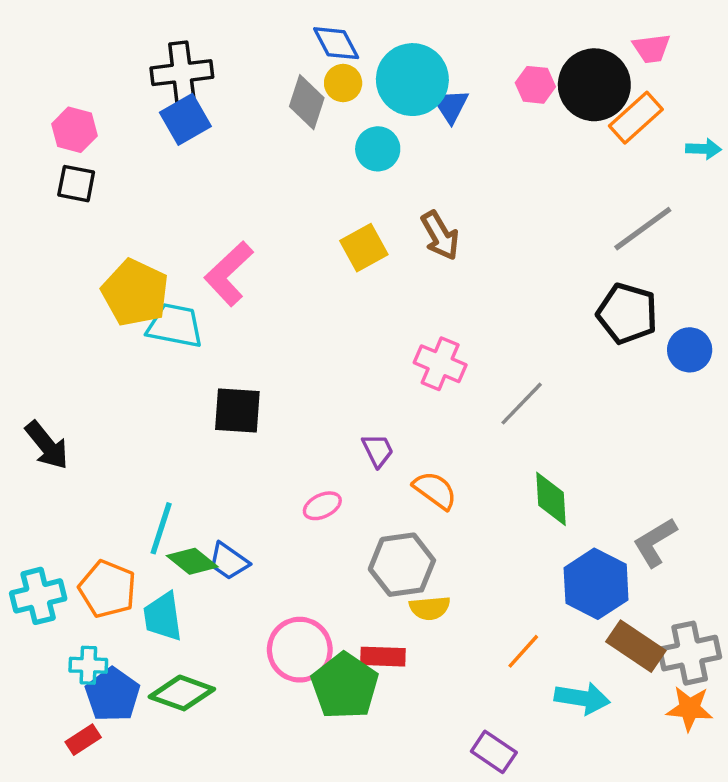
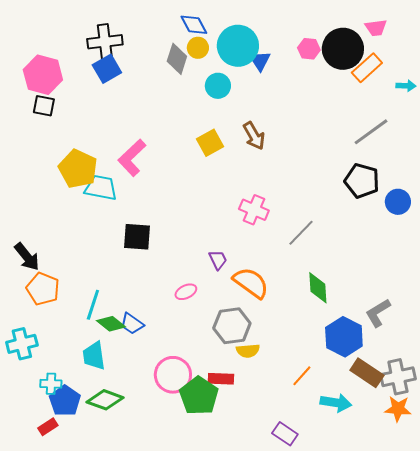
pink hexagon: (75, 130) -> (43, 75), size x1.5
orange semicircle: (435, 490) -> (251, 283), size x1.4
orange pentagon: (107, 589) -> (43, 289), moved

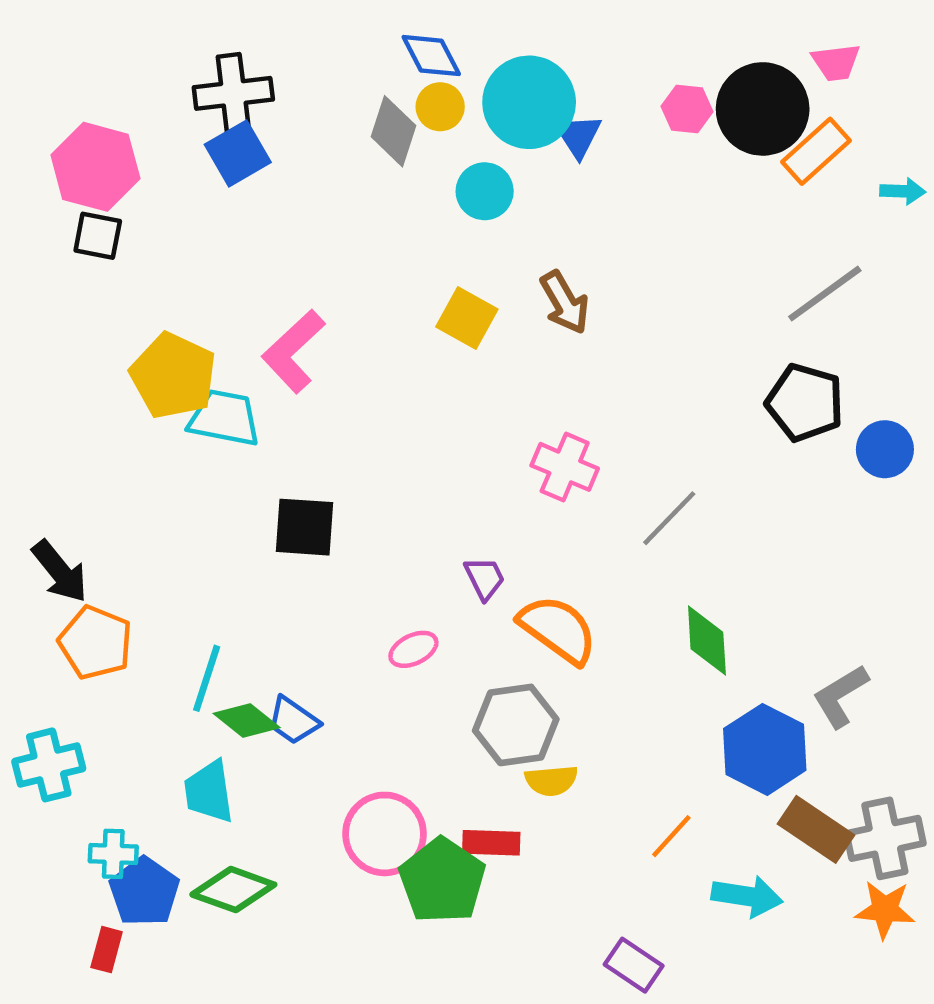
yellow square: (210, 143) -> (467, 318), turned -32
red rectangle: (48, 427) -> (107, 950), turned -42

